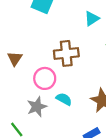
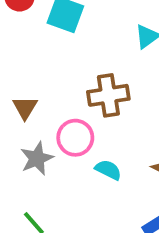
gray star: (37, 107) -> (37, 158), moved

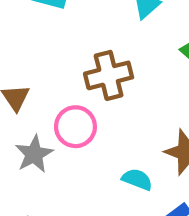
cyan semicircle: (108, 170) -> (137, 179), moved

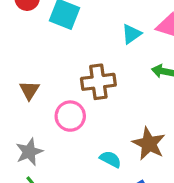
gray star: (34, 154) -> (29, 152), moved

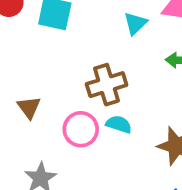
cyan semicircle: (110, 159) -> (119, 124), moved

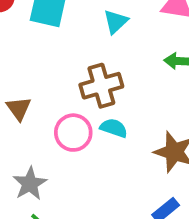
cyan triangle: (135, 23) -> (116, 22), moved

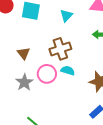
brown triangle: (19, 109) -> (24, 53), moved
gray star: (30, 184) -> (24, 82), moved

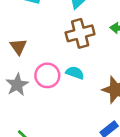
brown cross: (60, 49) -> (80, 33), moved

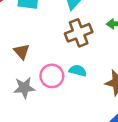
gray star: (17, 85) -> (24, 88), turned 30

